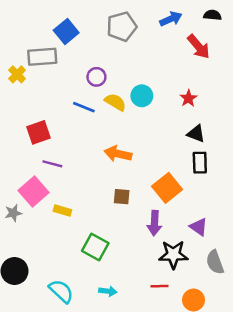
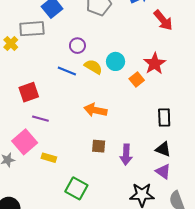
red star: (188, 98) -> (155, 64), size x1.5
black triangle: (196, 134) -> (163, 149), moved
orange square: (167, 188) -> (137, 79), moved, size x0.6
purple arrow: (154, 223) -> (126, 155), moved

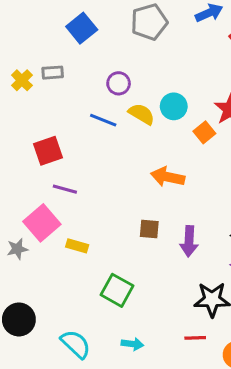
gray rectangle: (32, 29) -> (53, 73), moved, size x0.6
orange arrow: (95, 110) -> (168, 177), moved

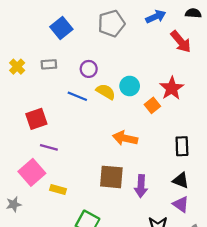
gray rectangle: (53, 73) -> (49, 64), moved
brown square: (149, 229) -> (111, 177), size x1.6
gray star: (17, 249) -> (14, 204), moved

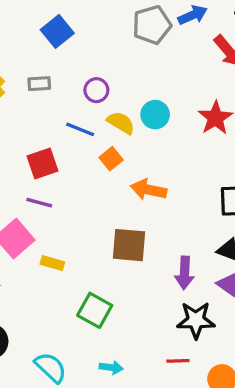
gray pentagon: (111, 23) -> (152, 25), moved
orange square: (152, 105) -> (111, 159), moved
red square: (36, 119) -> (43, 164), moved
purple arrow: (141, 186) -> (184, 273), moved

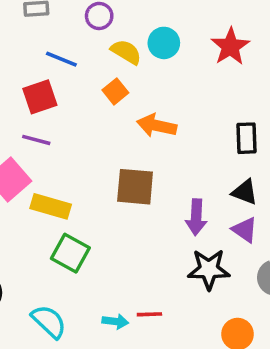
blue line: (80, 129) -> (61, 59), moved
yellow rectangle: (52, 263) -> (51, 206), size x1.5
green square: (95, 310) -> (70, 253), moved
red line: (178, 361) -> (149, 314), moved

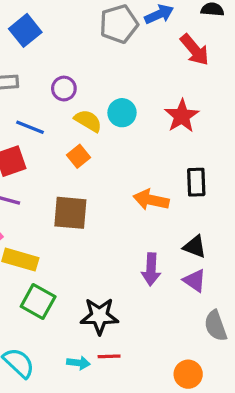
orange arrow: (157, 126) -> (151, 200), moved
black rectangle: (247, 138) -> (196, 182), moved
brown square: (135, 187) -> (70, 213), moved
black star: (209, 269) -> (99, 316), moved

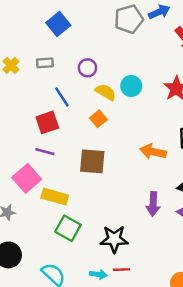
blue line: (30, 127) -> (62, 97), turned 35

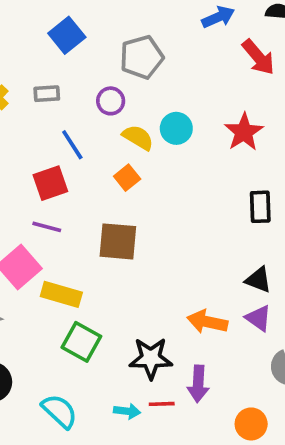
gray pentagon: (129, 19) -> (142, 57), moved
orange arrow: (153, 152) -> (207, 322), moved
purple arrow: (153, 204) -> (198, 384), moved

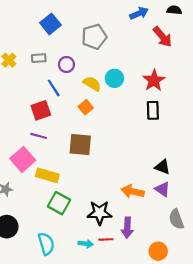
purple circle: (111, 101) -> (66, 64), moved
black rectangle: (260, 207) -> (153, 110), moved
cyan semicircle: (60, 411) -> (46, 244), turned 30

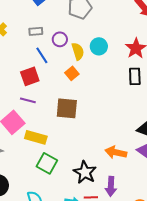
gray rectangle: (39, 58) -> (36, 31), moved
purple circle: (66, 64) -> (60, 39), moved
yellow semicircle: (92, 84) -> (78, 51), turned 42
black star: (100, 213) -> (85, 172), turned 30

